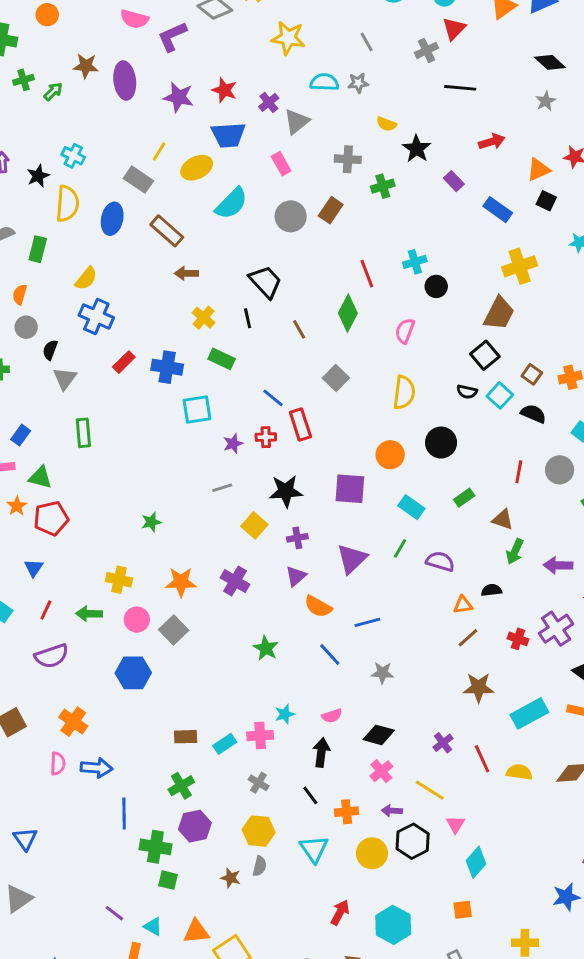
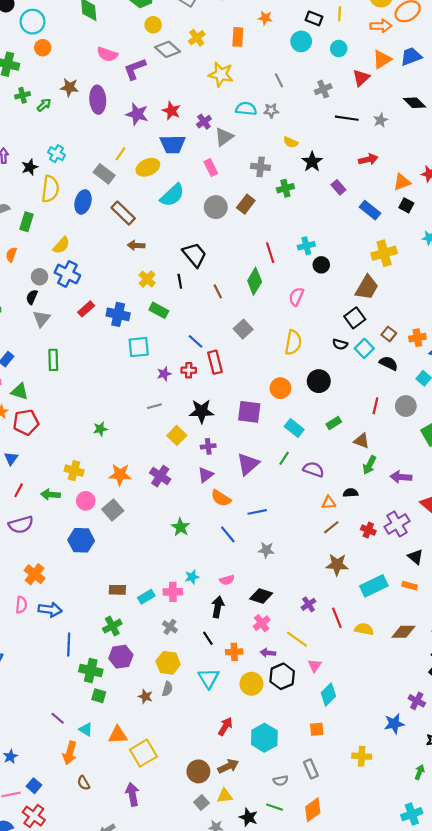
red triangle: (454, 29) -> (361, 78), moved
gray star: (546, 101) -> (381, 120), moved
gray circle: (26, 327) -> (40, 277), moved

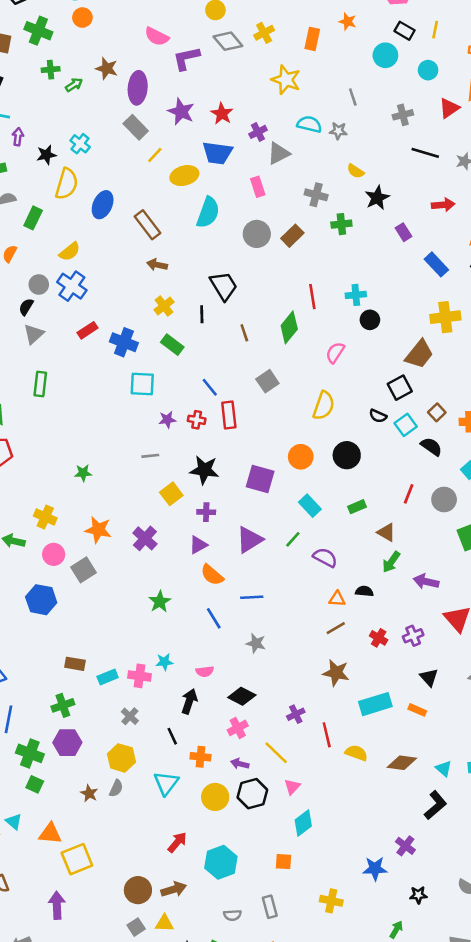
gray rectangle: (104, 174) -> (136, 127), moved
cyan semicircle: (172, 195) -> (208, 212), turned -36
purple cross: (397, 524) -> (413, 636), size x0.7

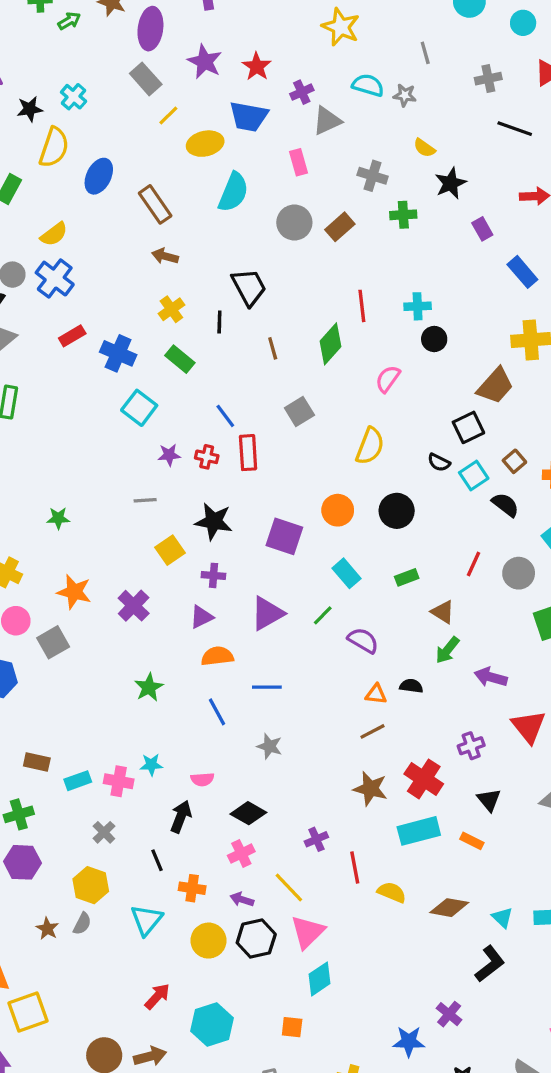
cyan square: (142, 384) -> (139, 408), turned 32
orange semicircle: (212, 575) -> (217, 656), turned 130
red cross: (379, 638) -> (424, 779), moved, size x1.6
pink triangle: (292, 787) -> (308, 932), size x1.6

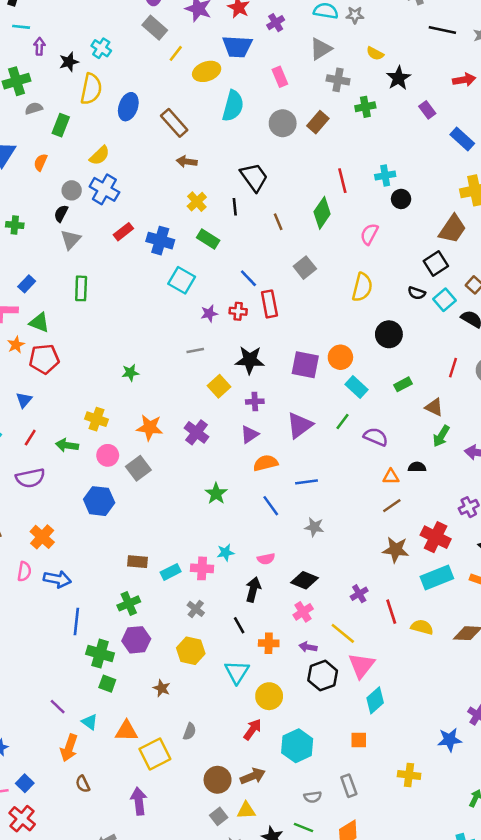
gray triangle: (327, 121) -> (321, 49), moved
orange circle: (338, 510) -> (340, 357), moved
gray semicircle: (82, 924) -> (190, 731), moved
yellow circle: (208, 941) -> (269, 696), moved

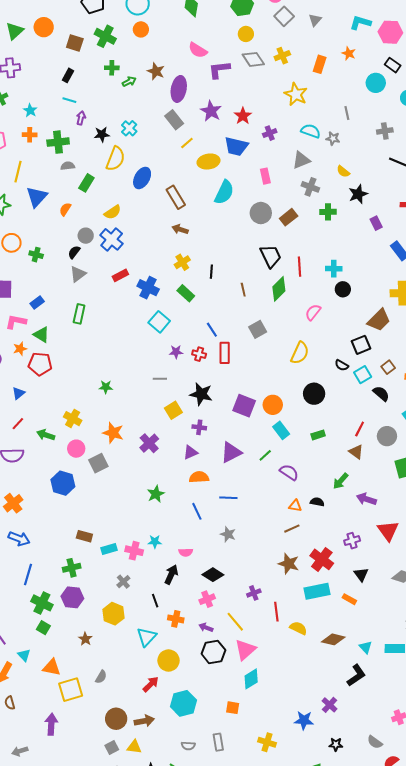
black trapezoid: (254, 177) -> (271, 256), moved
brown triangle: (434, 407) -> (356, 452), moved

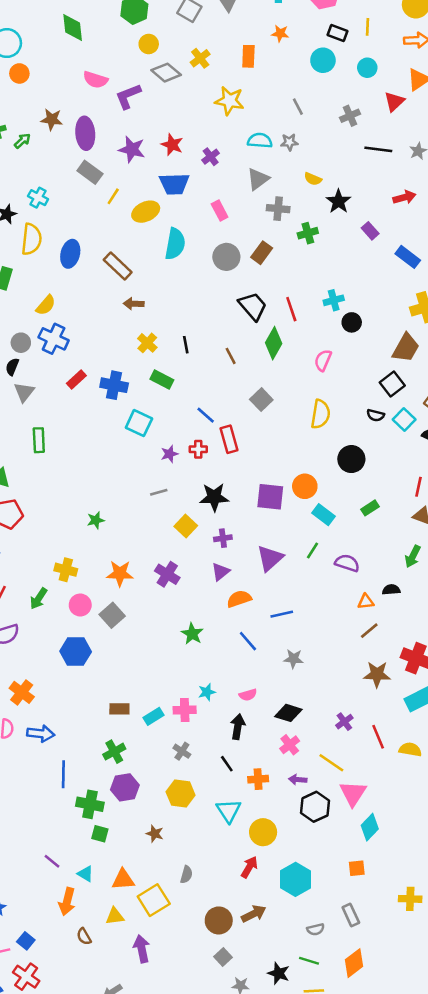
green arrow: (46, 435) -> (39, 598), turned -60
yellow triangle: (134, 747) -> (115, 916), moved

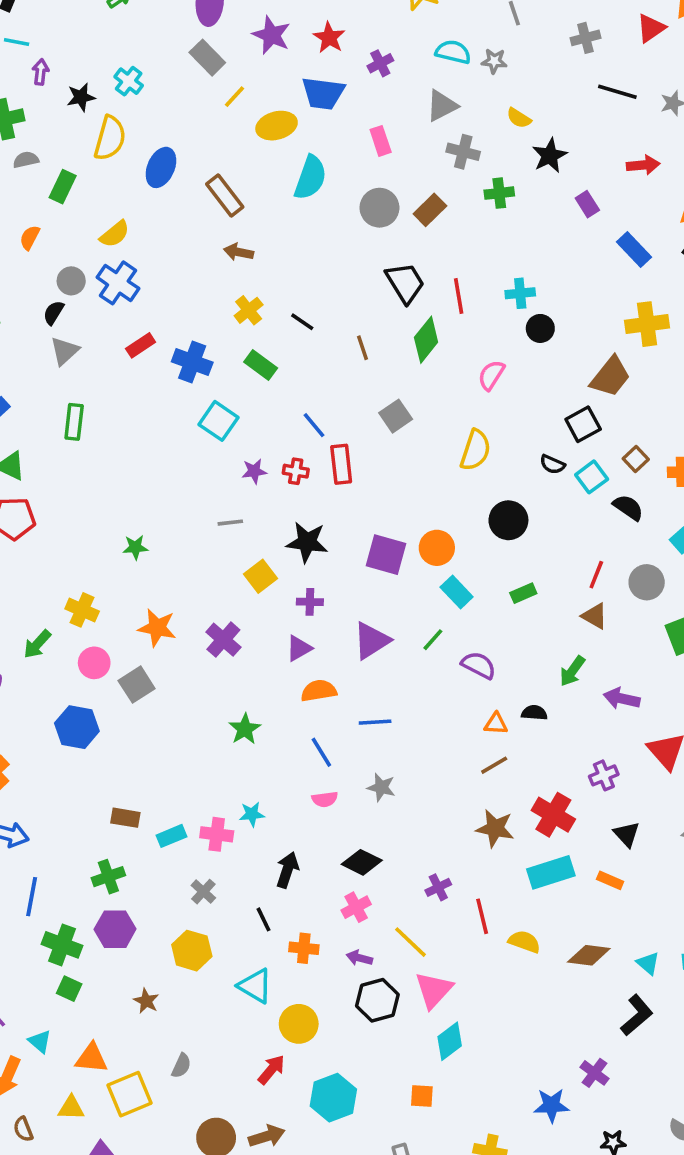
black line: (186, 345) -> (302, 322), turned -54
pink semicircle: (248, 695) -> (325, 799), moved
cyan triangle: (229, 811) -> (255, 986), turned -36

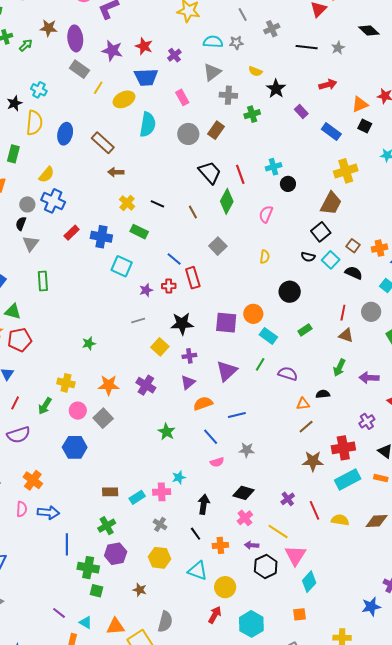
gray cross: (585, 38) -> (272, 29), moved
yellow semicircle: (475, 450) -> (265, 257), size x0.6
red cross: (553, 815) -> (343, 448), turned -30
gray semicircle: (181, 1066) -> (165, 622), size x1.5

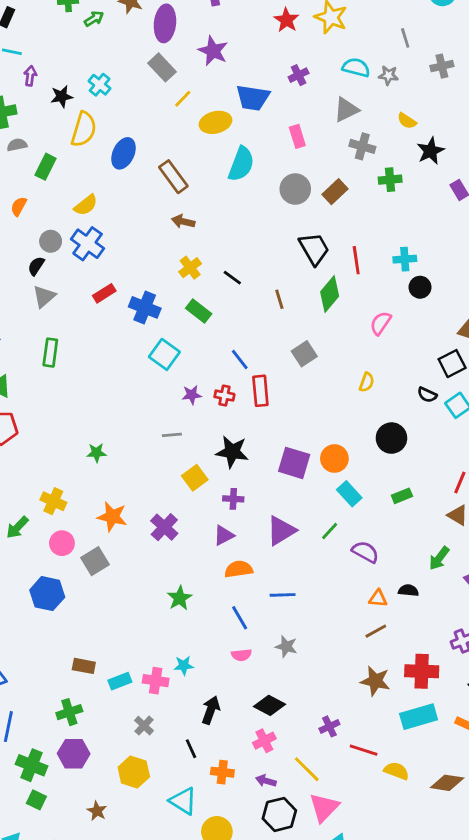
red star: (144, 46) -> (286, 20), moved
red line: (315, 510) -> (364, 750), turned -60

